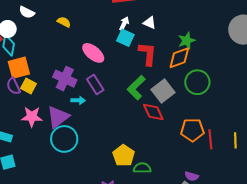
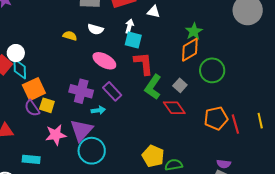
white semicircle: (27, 12) -> (96, 29), moved
white triangle: (149, 23) -> (154, 12), moved
red L-shape: (148, 54) -> (144, 63), moved
gray square: (163, 91) -> (180, 85), size x0.6

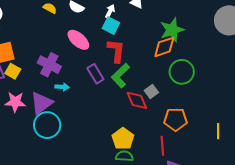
green star: (194, 31) -> (172, 30), size x1.4
gray square: (180, 85) -> (151, 91), moved
purple rectangle: (112, 91) -> (95, 74), moved
red line: (235, 124) -> (162, 146), moved
yellow pentagon: (153, 156) -> (123, 139), moved

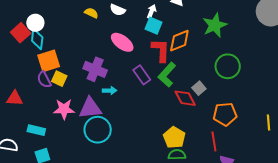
orange diamond: (164, 47) -> (179, 41), moved
purple triangle: (41, 103) -> (90, 108), turned 35

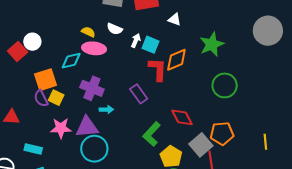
white arrow: (152, 11) -> (136, 41), moved
cyan diamond: (37, 39) -> (71, 61), moved, turned 70
pink ellipse: (122, 42) -> (94, 48), moved, turned -30
green L-shape: (167, 75) -> (152, 134), moved
gray square: (199, 88) -> (201, 145), moved, size x1.6

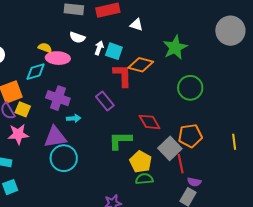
yellow semicircle: (88, 32) -> (45, 48), moved
orange diamond: (176, 60) -> (141, 65), turned 40
pink star: (61, 128) -> (18, 134), moved
green L-shape: (152, 134) -> (120, 140), turned 50

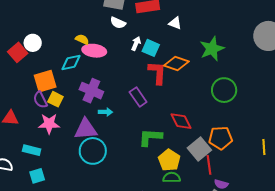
white semicircle: (77, 37) -> (118, 23), moved

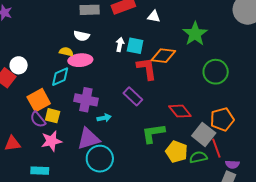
white semicircle: (118, 23) -> (82, 36), moved
green semicircle: (172, 177) -> (198, 157), moved

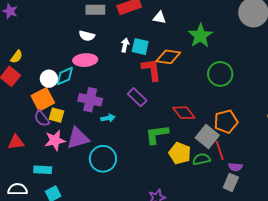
yellow semicircle: (66, 52) -> (17, 57), moved, turned 112
white circle: (19, 65) -> (49, 79), moved
purple triangle: (88, 139) -> (78, 138), moved

